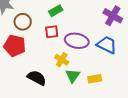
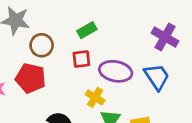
blue trapezoid: (107, 45) -> (157, 77), turned 30

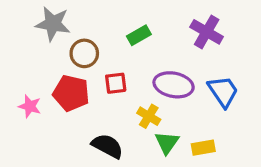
purple cross: (165, 37) -> (207, 32), moved
red square: (81, 59) -> (116, 83), moved

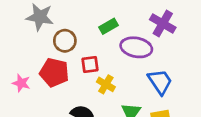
purple ellipse: (174, 85) -> (136, 47), moved
blue trapezoid: (223, 91) -> (160, 82), moved
yellow cross: (149, 116) -> (106, 84), moved

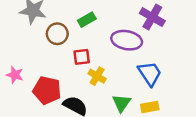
green rectangle: (108, 26) -> (87, 20), moved
red pentagon: (54, 72) -> (47, 90), moved

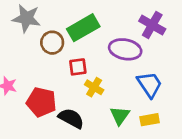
green rectangle: (87, 20) -> (83, 28), size x1.6

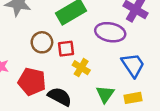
brown circle: (52, 43) -> (42, 42), moved

